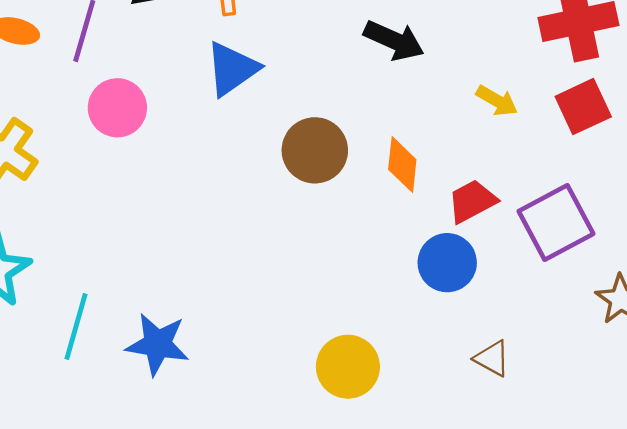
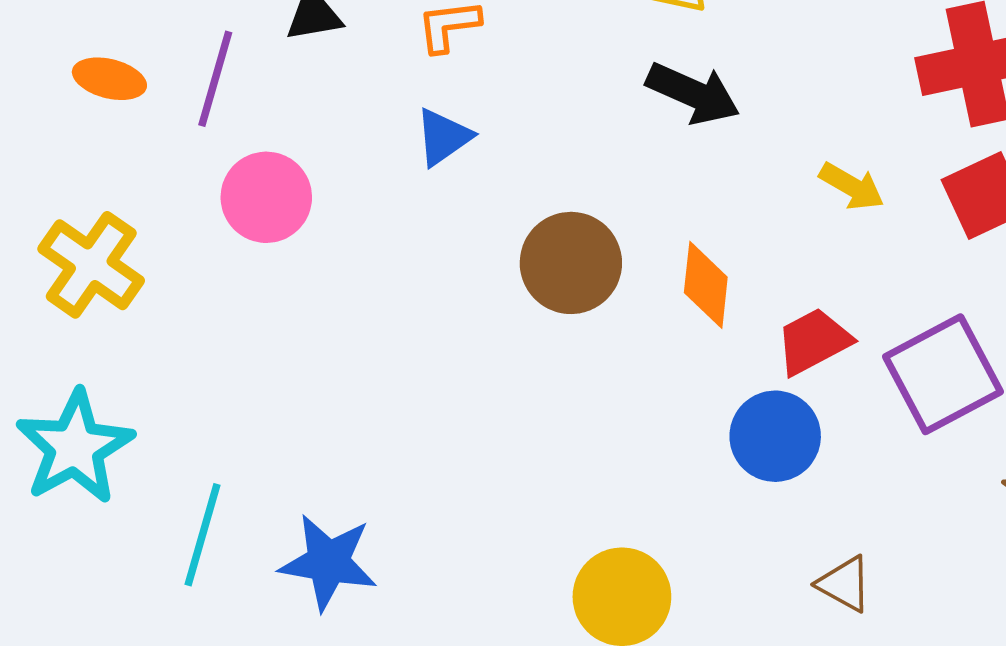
blue triangle: (232, 69) -> (443, 137), size x0.7

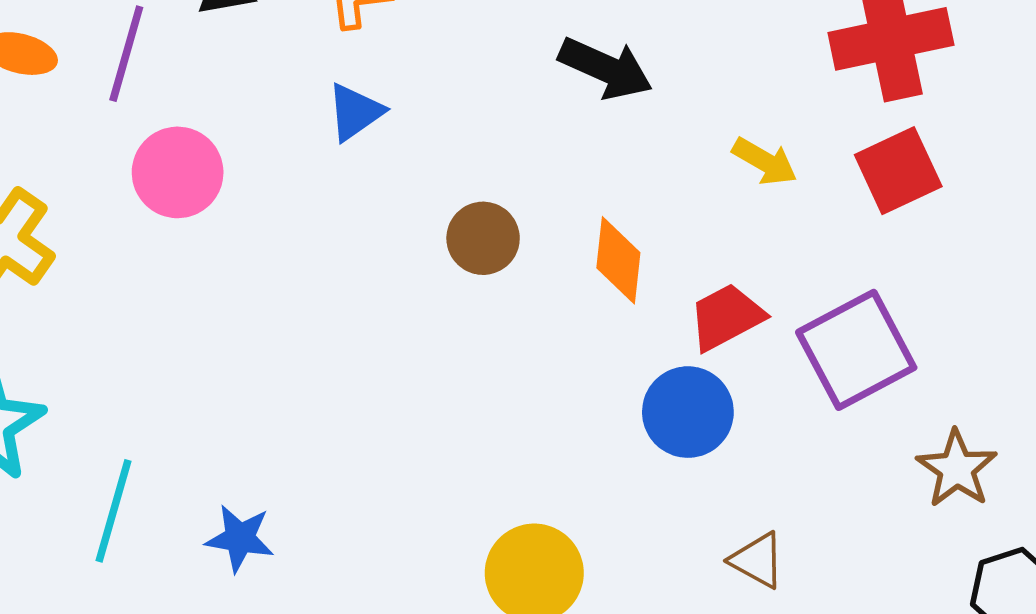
brown circle: (571, 263) -> (483, 238), size x0.7
blue star: (328, 562) -> (240, 538), size x0.7

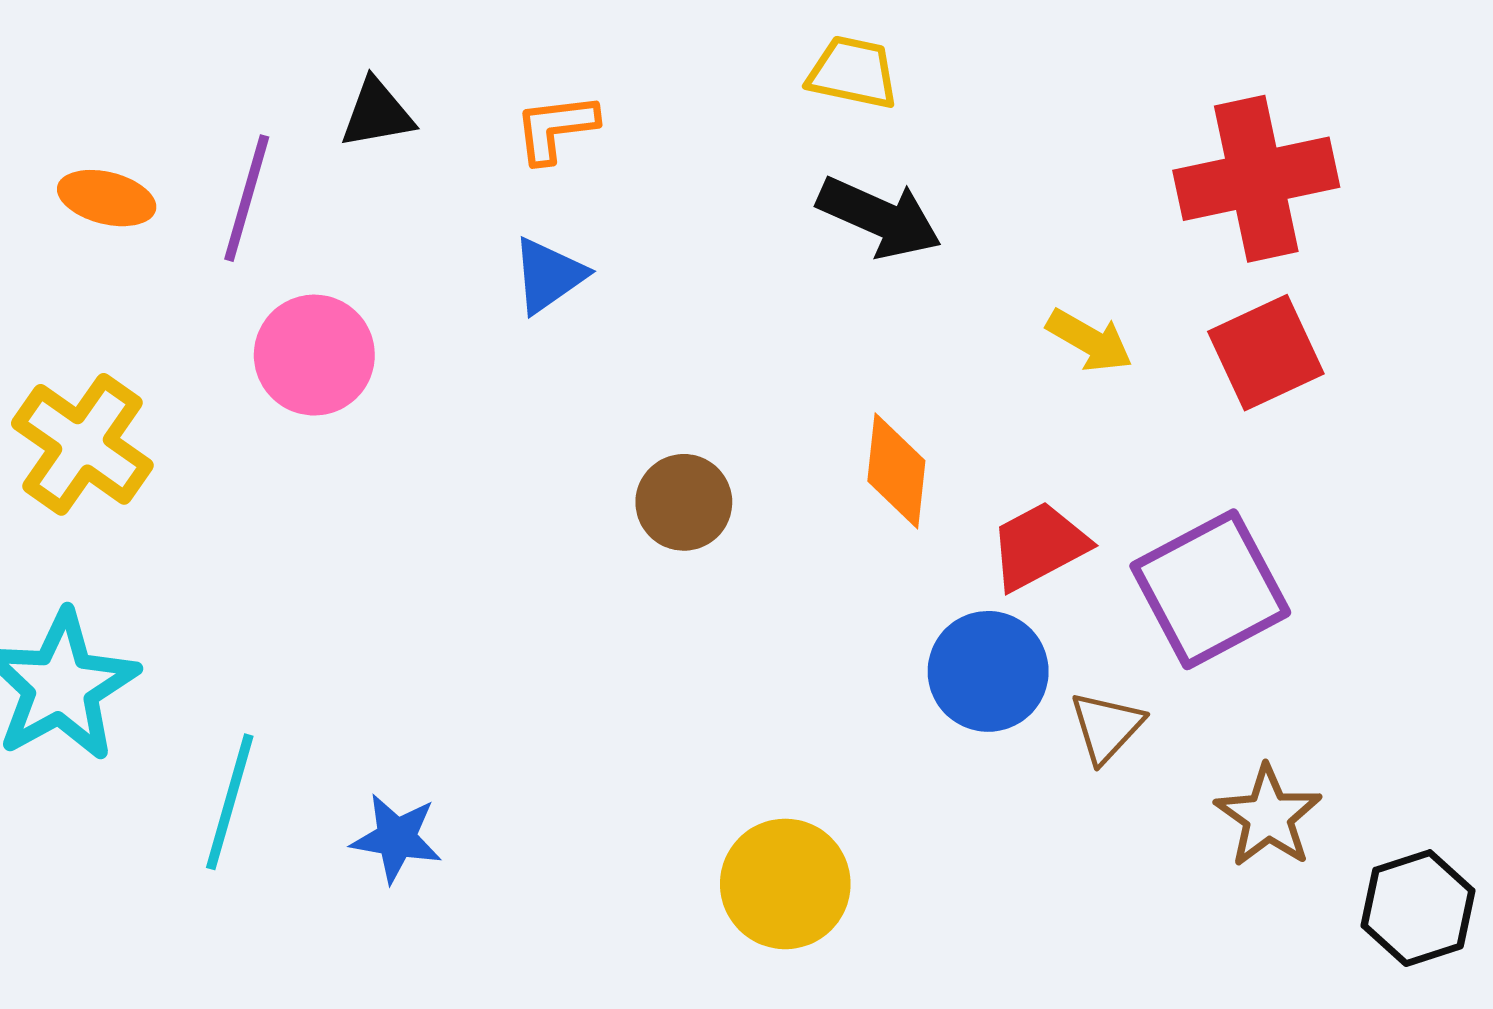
brown circle: (483, 238) -> (684, 502), moved
brown star: (957, 469) -> (1268, 816), moved
brown triangle: (757, 560) -> (1106, 727), moved, turned 44

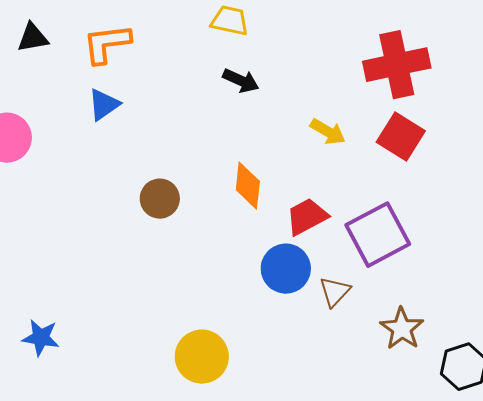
orange L-shape: (556, 128) -> (107, 44), size x1.4
black arrow: (879, 217) -> (241, 81), size x0.7
red square: (1266, 353) -> (401, 137), turned -33

